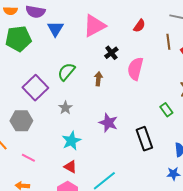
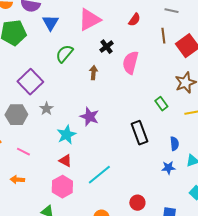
green semicircle: (66, 72) -> (64, 54), moved
gray star: (65, 108) -> (46, 109), moved
purple star: (108, 123) -> (89, 117), moved

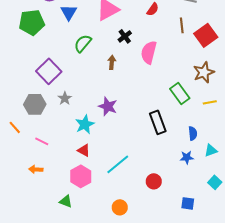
green rectangle: (161, 104) -> (180, 93), size x1.5
red circle: (137, 203) -> (154, 181), moved

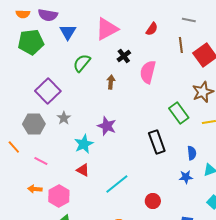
pink hexagon: (81, 176) -> (59, 196), moved

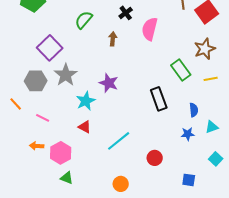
gray star: (64, 118) -> (66, 75), size x1.6

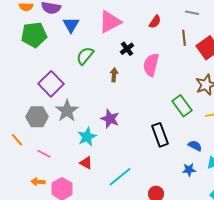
blue semicircle: (194, 110) -> (195, 146), turned -56

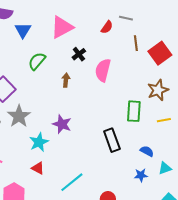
gray line: (192, 13) -> (126, 18), moved
green rectangle: (182, 106) -> (134, 111), turned 40

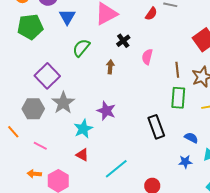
brown line: (136, 43) -> (177, 70), moved
pink semicircle: (103, 70) -> (147, 57), size x0.7

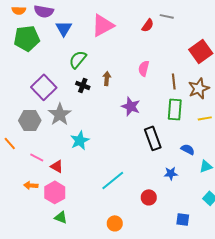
black cross: (123, 41) -> (83, 85), moved, turned -32
purple star: (106, 111) -> (131, 106), moved
red triangle: (82, 155) -> (57, 166), moved
blue star: (185, 162) -> (171, 173), moved

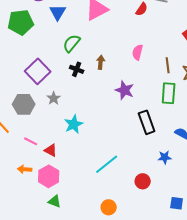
gray star: (60, 114) -> (54, 98), size x0.6

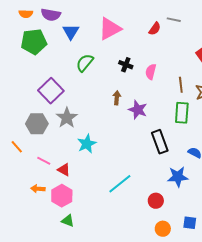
brown arrow: (101, 62) -> (117, 98), moved
black cross: (77, 69) -> (126, 65), moved
gray star: (54, 98) -> (67, 118), size x1.5
blue star: (165, 157) -> (178, 177), size x1.5
orange circle: (109, 207) -> (163, 229), moved

